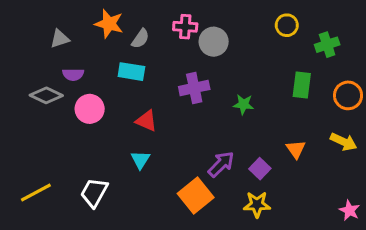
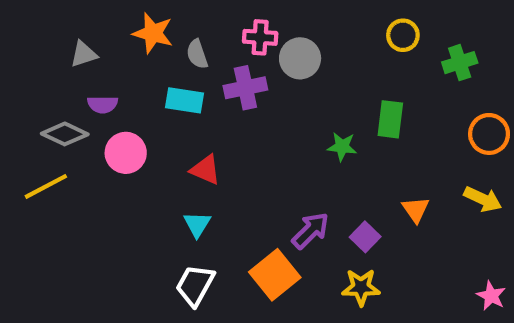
gray semicircle: (140, 39) -> (197, 54), turned 126
green rectangle: (302, 85) -> (390, 119), moved
purple cross: (194, 88) -> (245, 88), moved
yellow line: (36, 193) -> (46, 186), moved
white trapezoid: (94, 193) -> (195, 285), moved

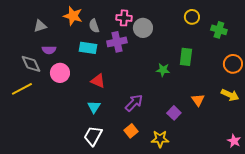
green cross: (460, 63) -> (219, 30), turned 35
gray diamond: (65, 134) -> (31, 64), turned 40
purple arrow: (311, 231) -> (134, 103), moved
orange square: (275, 275) -> (131, 131), size x0.6
yellow star: (361, 287) -> (160, 139), moved

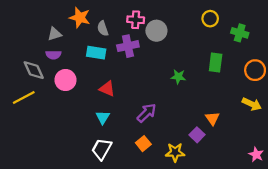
gray triangle: (40, 26) -> (55, 34), moved
green rectangle: (186, 57) -> (216, 62), moved
orange triangle: (198, 100) -> (212, 118), moved
purple square: (174, 113) -> (197, 135), moved

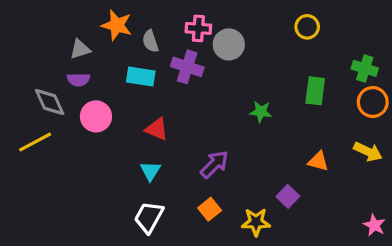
green cross: (240, 33) -> (365, 68), moved
purple cross: (128, 46) -> (187, 67), turned 30
orange triangle: (212, 118) -> (318, 161), moved, turned -40

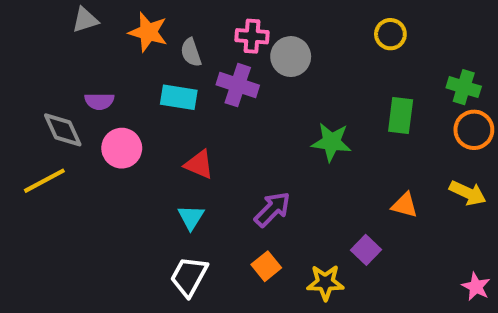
gray triangle: (80, 49) -> (85, 20), moved
green star: (261, 112) -> (331, 142), size x1.4

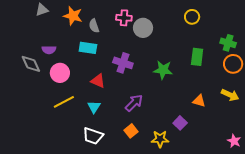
purple cross: (238, 85) -> (123, 63), moved
yellow line: (44, 181) -> (64, 102), moved
white trapezoid: (189, 276) -> (93, 136), turned -100

